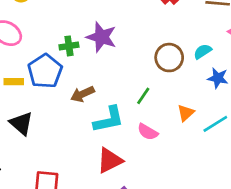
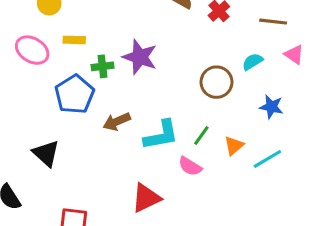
cyan semicircle: (203, 51) -> (252, 62), moved
yellow rectangle: (14, 82) -> (74, 40), moved
green line: (143, 96) -> (201, 136), moved
cyan L-shape: (109, 120) -> (161, 135), moved

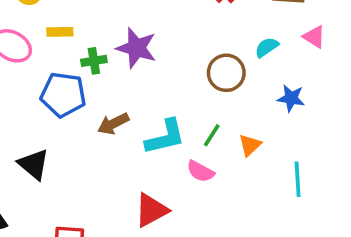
blue pentagon: (75, 94) -> (63, 95), turned -30
cyan line: (267, 159) -> (298, 179), moved, turned -60

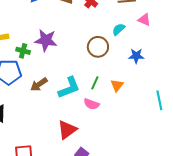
green cross: (94, 61) -> (23, 51), turned 32
cyan line: (298, 179) -> (159, 100), moved

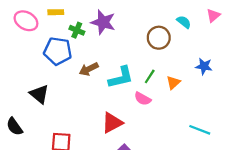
pink triangle: (144, 20) -> (213, 15), turned 48
cyan semicircle: (119, 29) -> (184, 22), turned 72
blue star: (136, 56) -> (204, 66), moved
cyan line: (159, 100) -> (200, 130), moved, turned -66

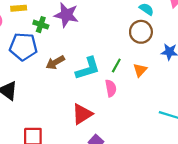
brown circle: (159, 38) -> (141, 32), moved
pink semicircle: (143, 99) -> (111, 88), turned -126

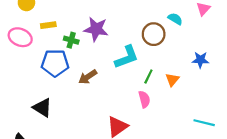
brown circle: (141, 32) -> (154, 34), moved
cyan L-shape: (88, 68) -> (127, 57), moved

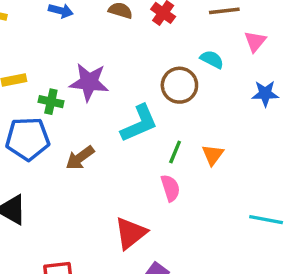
blue star: (200, 60) -> (265, 94), moved

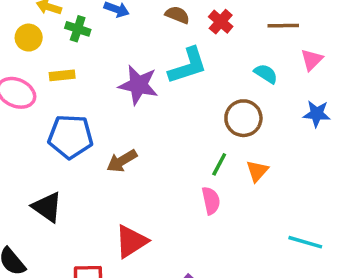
brown circle: (179, 85) -> (243, 118), moved
green cross: (51, 102) -> (78, 29), moved
cyan L-shape: (139, 123) -> (188, 66), moved
red triangle: (131, 233) -> (131, 241), moved

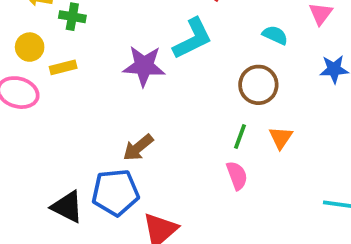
yellow circle: (29, 38) -> (30, 47), moved
blue pentagon: (70, 137) -> (115, 192), moved

